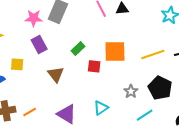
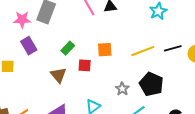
orange square: (115, 51) -> (105, 50), size x0.7
brown triangle: (56, 74) -> (58, 75), moved

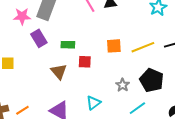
purple rectangle: (29, 46) -> (39, 38), moved
green rectangle: (68, 48) -> (68, 45), turned 48
orange square: (105, 50) -> (114, 46), moved

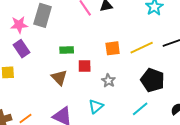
purple rectangle: (39, 38) -> (21, 49), moved
gray star: (123, 85) -> (108, 81), moved

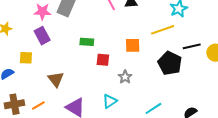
yellow line: (142, 48) -> (163, 30), moved
brown triangle: (59, 77) -> (56, 79), moved
black pentagon: (152, 80) -> (170, 63), moved

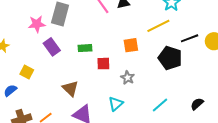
purple rectangle: (42, 36) -> (52, 47), moved
yellow square: (26, 58) -> (27, 72), turned 32
brown triangle: (56, 79) -> (70, 88), moved

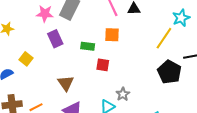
yellow line: (158, 26) -> (164, 38), turned -40
orange square: (131, 45) -> (112, 35), moved
gray star: (128, 78) -> (123, 94), moved

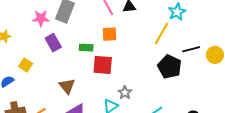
red square: (103, 65) -> (103, 65), size x1.5

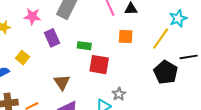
pink star: (41, 18) -> (32, 16), moved
orange square: (109, 34) -> (126, 36), moved

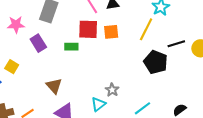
red square: (99, 65) -> (88, 29), moved

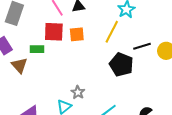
brown triangle: (54, 86) -> (19, 65), moved

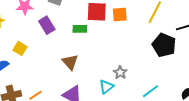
brown triangle: (19, 65) -> (70, 62), moved

